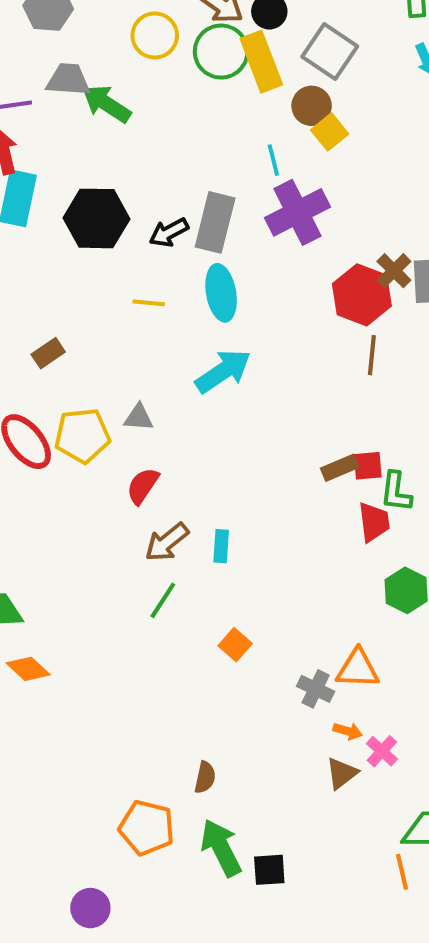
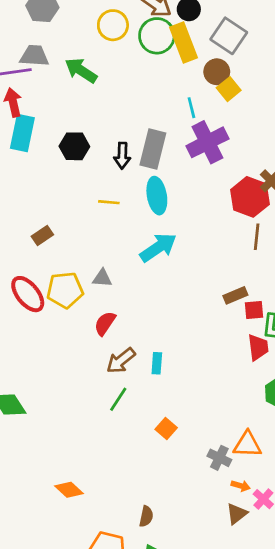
gray trapezoid: (68, 80) -> (34, 56), moved
black hexagon: (96, 218) -> (74, 146), size x0.7
black arrow: (169, 232) -> (122, 156), turned -60
brown rectangle: (340, 468) -> (235, 295), moved
orange diamond: (28, 669) -> (69, 490), moved

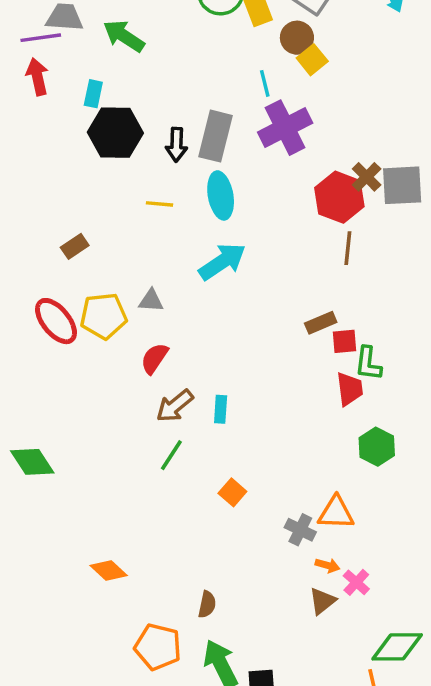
cyan rectangle: (22, 133) -> (93, 94), moved, size x0.6
black hexagon: (74, 146) -> (115, 133), size x1.4

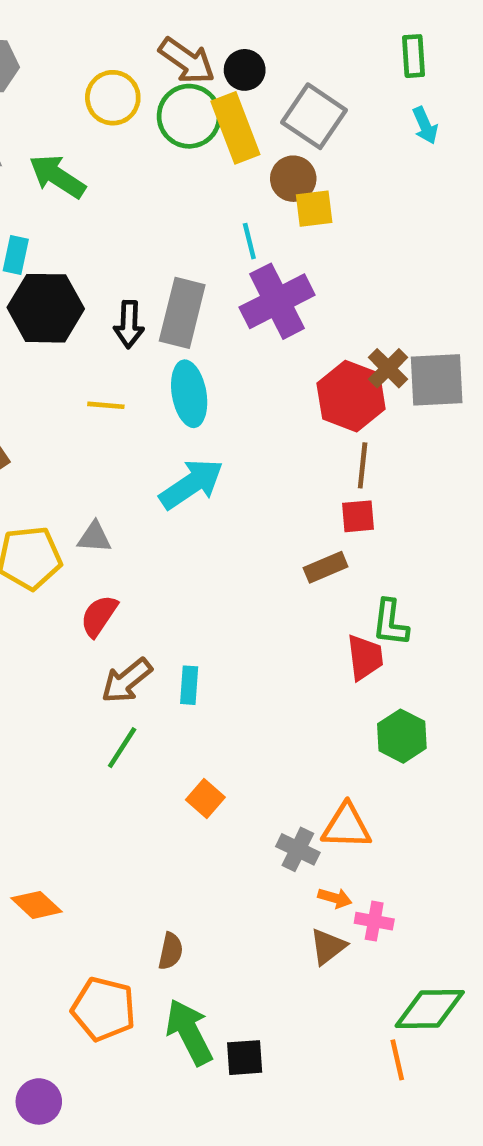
yellow square: (312, 60) -> (314, 209), turned 32
red square: (344, 341) -> (358, 516), moved
pink cross: (356, 582) -> (374, 921), turned -32

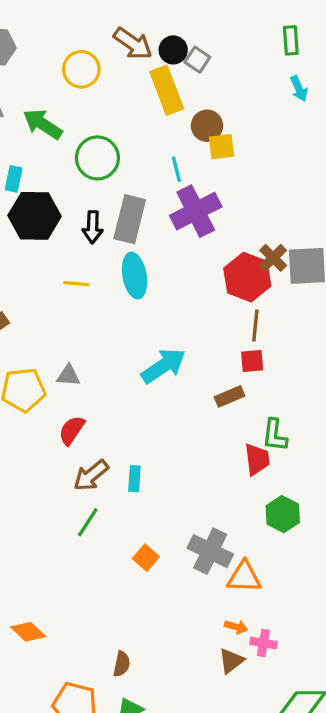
green circle: (189, 116) -> (97, 158), moved
gray square: (314, 116) -> (197, 60), moved, size x0.6
cyan arrow: (191, 484) -> (163, 366), moved
gray cross: (298, 849) -> (210, 551), moved, size x1.5

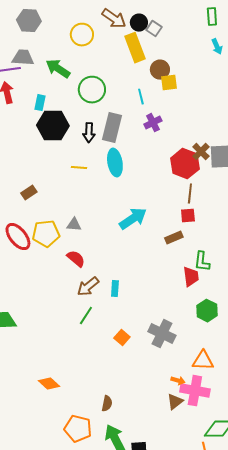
purple cross: (196, 211) -> (153, 123), size x0.6
red semicircle: (72, 430) -> (76, 259), turned 96
orange triangle: (244, 577) -> (203, 361), moved
pink cross: (263, 643) -> (195, 391), size x1.8

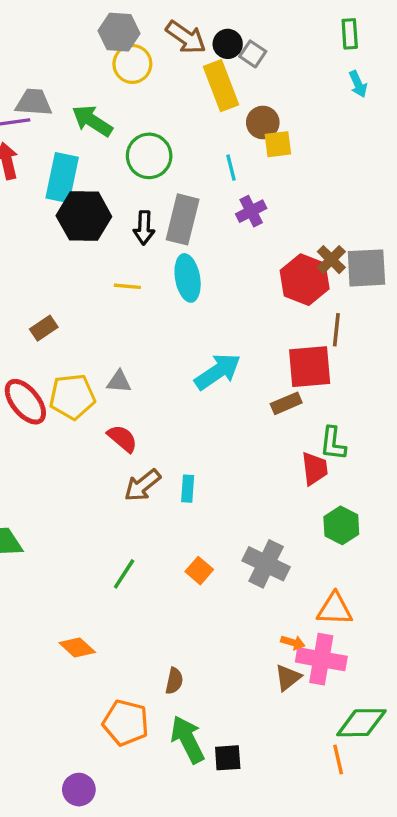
gray hexagon: (29, 21) -> (119, 32), moved
cyan rectangle: (40, 103) -> (62, 178), size x1.8
brown line: (190, 194) -> (336, 330), moved
red square: (188, 216) -> (310, 367), size x1.8
green line: (86, 316) -> (124, 574), moved

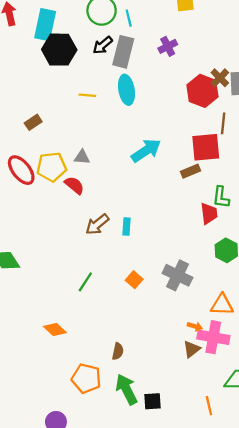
cyan line: (231, 168) -> (129, 18), moved
black arrow: (144, 228) -> (103, 45), moved, turned 48
red semicircle: (122, 438) -> (74, 185), moved
orange line: (338, 759) -> (209, 406), moved

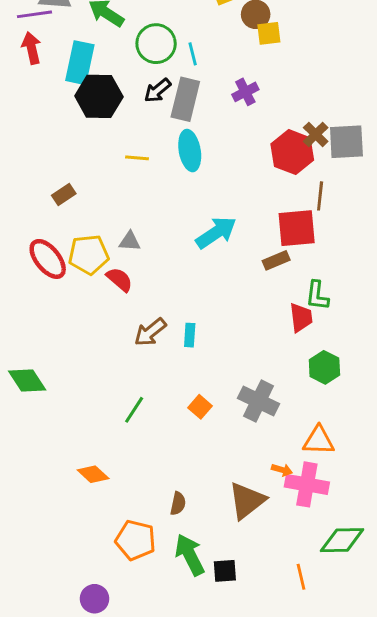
brown triangle: (192, 349) -> (247, 501), moved, size x1.6

